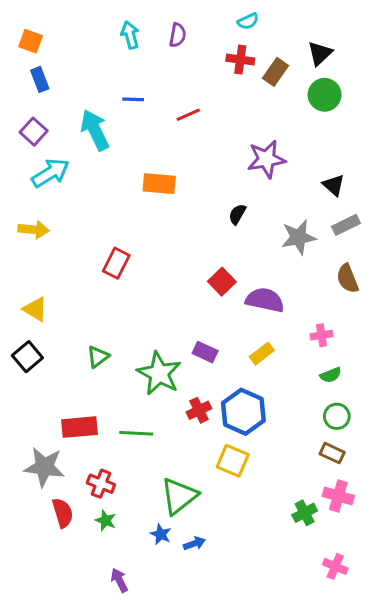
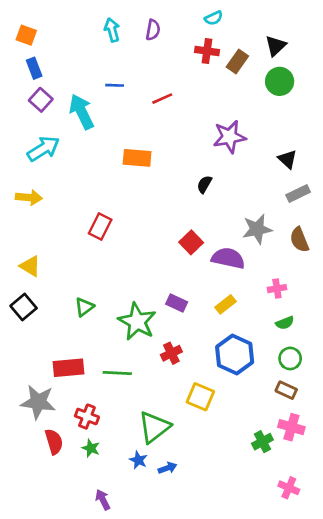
purple square: (34, 132) -> (41, 100), moved
gray star: (299, 237) -> (257, 229), moved
blue hexagon: (243, 412) -> (235, 355), moved

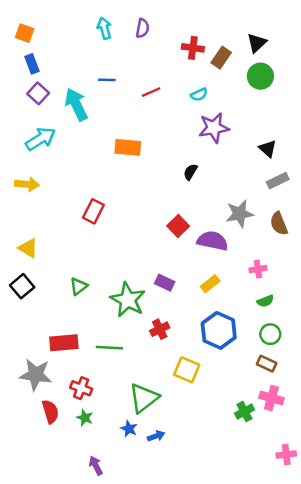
cyan semicircle: (214, 18) -> (199, 95), moved
pink cross: (289, 488) -> (286, 455), moved, turned -30

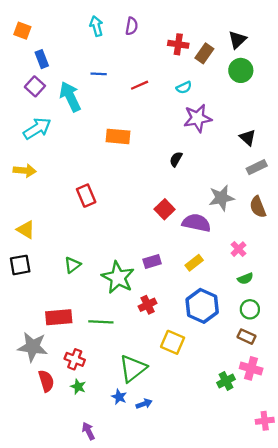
blue rectangle: (32, 64) -> (42, 59), moved
red rectangle: (93, 211) -> (86, 196), turned -50
pink cross: (258, 269) -> (239, 249), turned -35
purple rectangle: (165, 283) -> (152, 262), turned -42
black square: (22, 286) -> (20, 265), turned 30

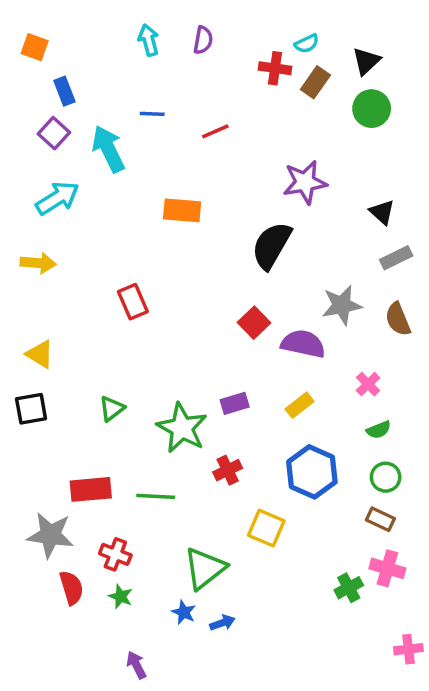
cyan semicircle: (184, 88) -> (307, 44), moved
black semicircle: (176, 159) -> (272, 245), size x2.0

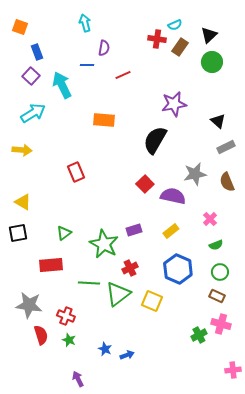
purple semicircle: (203, 40) -> (104, 48), moved
red rectangle: (91, 489) -> (51, 265), moved
green triangle: (205, 568) -> (118, 294), moved

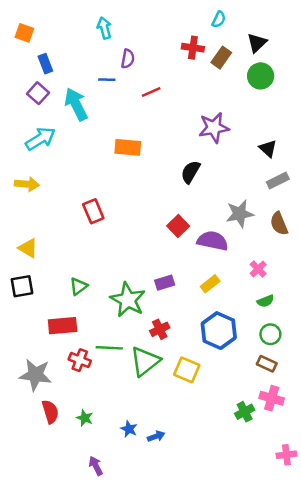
cyan semicircle: (175, 25) -> (219, 19), moved, turned -40
black semicircle: (155, 140) -> (190, 172), size x0.7
red cross: (66, 316) -> (80, 360), moved

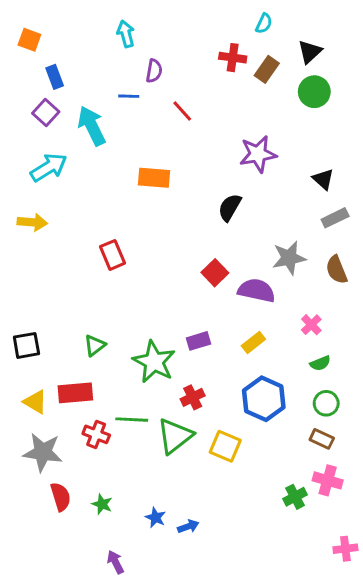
red line: (151, 92) -> (182, 111), turned 72
yellow triangle: (28, 248) -> (35, 402), moved

